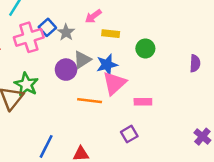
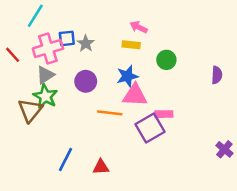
pink arrow: (93, 16) -> (139, 27), moved, turned 63
blue square: (47, 27) -> (67, 38), turned 35
gray triangle: (82, 60) -> (45, 75), moved
pink triangle: (114, 83) -> (135, 95), turned 45
purple square: (129, 134) -> (150, 128), moved, size x1.6

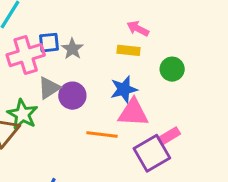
gray triangle: (45, 75) -> (49, 88), moved
pink rectangle: (164, 114) -> (169, 136), turned -30

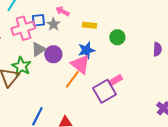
pink arrow: (138, 29) -> (62, 11), moved
pink triangle: (133, 113) -> (80, 64), moved, turned 35
orange line: (102, 135) -> (72, 79), turned -60

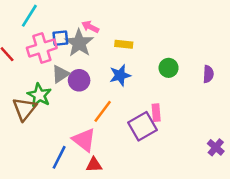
gray star: (53, 24) -> (79, 43), size x1.6
green circle: (117, 37) -> (169, 68), moved
pink triangle: (80, 64) -> (84, 140), moved
pink rectangle: (115, 80) -> (156, 113), turned -64

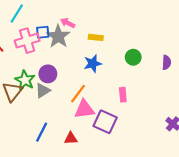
gray triangle: (60, 74) -> (43, 91), moved
purple circle: (79, 80) -> (48, 74), moved
purple square: (142, 126) -> (105, 122), moved, turned -35
pink triangle: (84, 140) -> (84, 109), moved, turned -45

